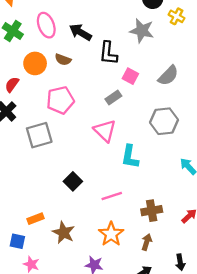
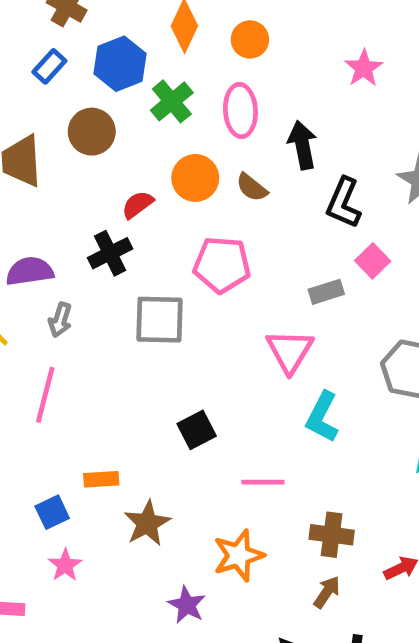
black arrow: (80, 32) -> (302, 145), turned 30
blue square: (17, 241) -> (52, 512), turned 35
brown arrow: (147, 242) -> (327, 592), moved

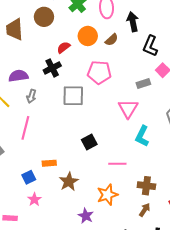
brown semicircle: (252, 187) -> (112, 40), turned -80

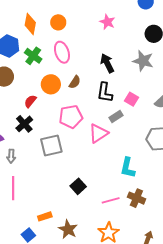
black arrow: (133, 22) -> (107, 63), moved
black L-shape: (150, 46) -> (105, 92), moved
pink triangle: (128, 109) -> (98, 133), moved, turned 40
brown cross: (146, 186) -> (136, 198), moved, turned 30

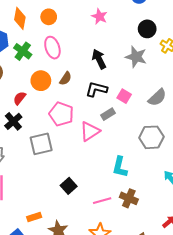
black L-shape: (105, 92) -> (96, 89), turned 95
pink pentagon: (71, 117) -> (61, 114), turned 30

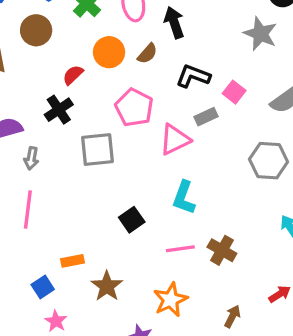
black arrow: (99, 59) -> (174, 23), moved
cyan L-shape: (120, 167) -> (184, 198), moved

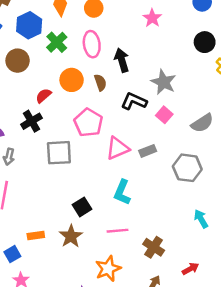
gray star: (260, 34) -> (163, 82), moved
brown semicircle: (147, 54) -> (100, 83), turned -63
gray rectangle: (206, 117) -> (148, 151), moved
brown cross: (222, 250) -> (154, 247), moved
brown star: (107, 286) -> (71, 236), moved

